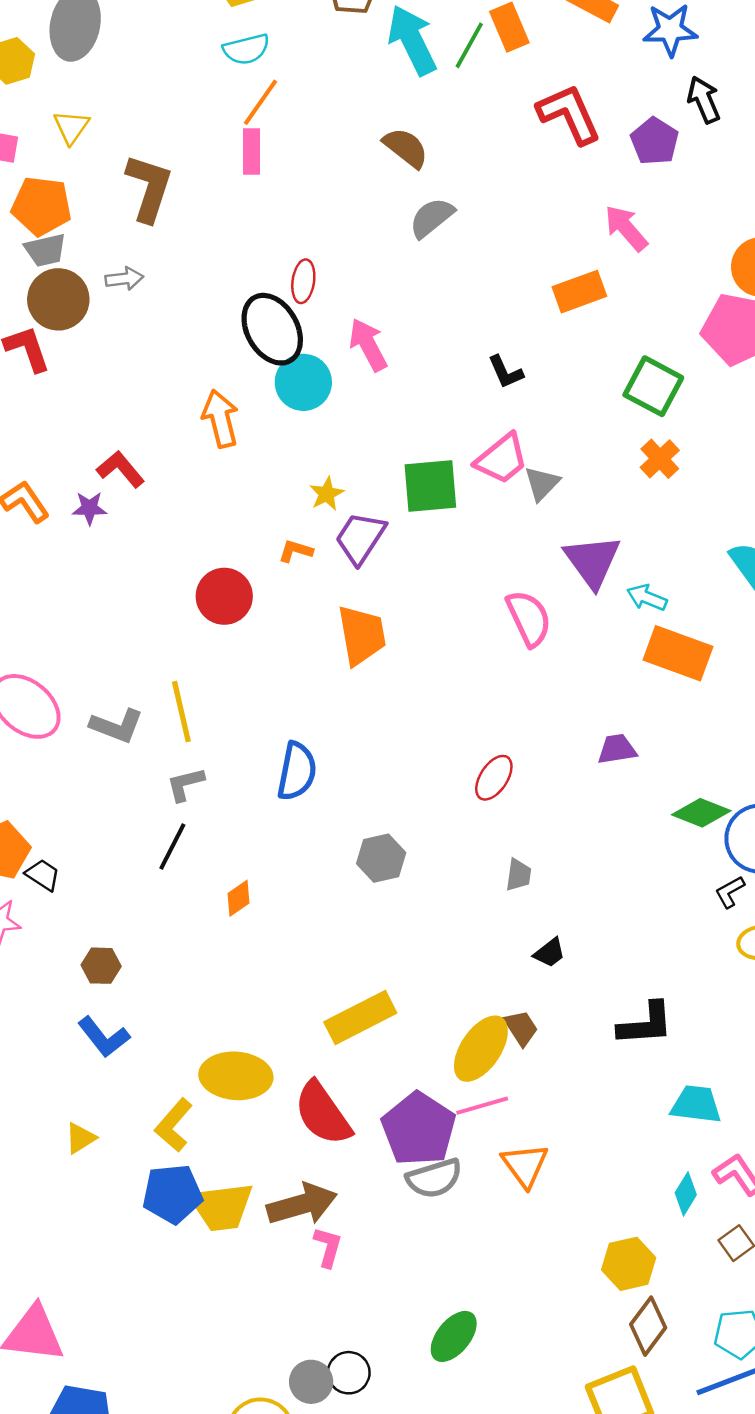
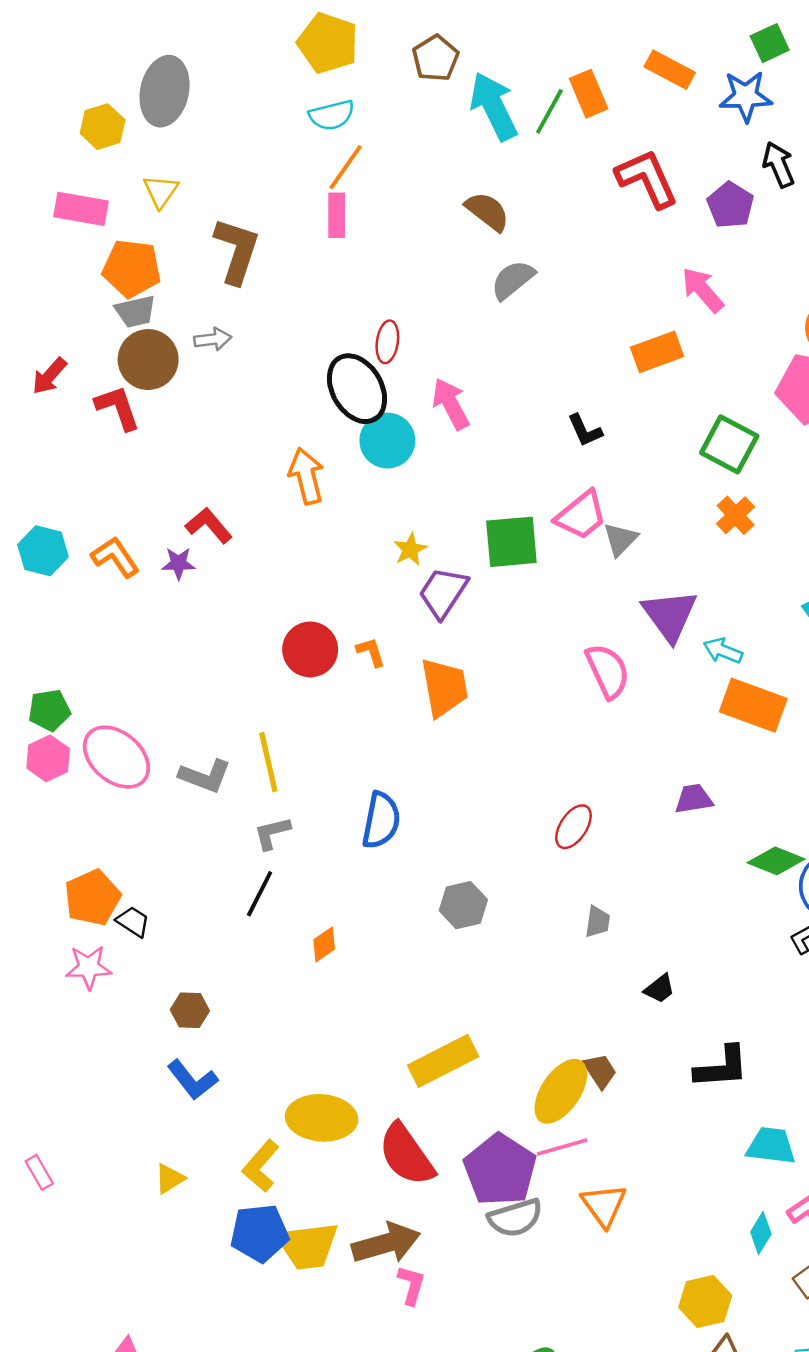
orange L-shape: (296, 551) -> (371, 652), moved, turned 56
black trapezoid: (550, 953) -> (660, 989), moved

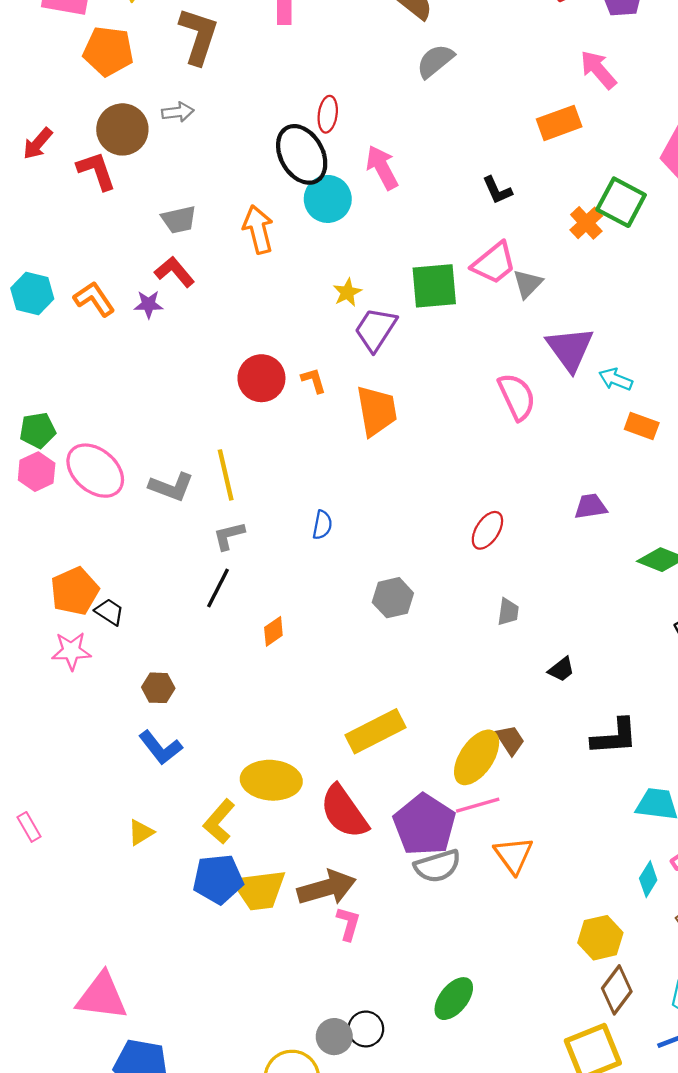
gray trapezoid: (135, 311) -> (179, 220), moved
orange cross: (736, 515) -> (586, 223), moved
orange rectangle: (753, 705) -> (642, 426), size x0.6
blue semicircle: (381, 820) -> (322, 525), size x0.6

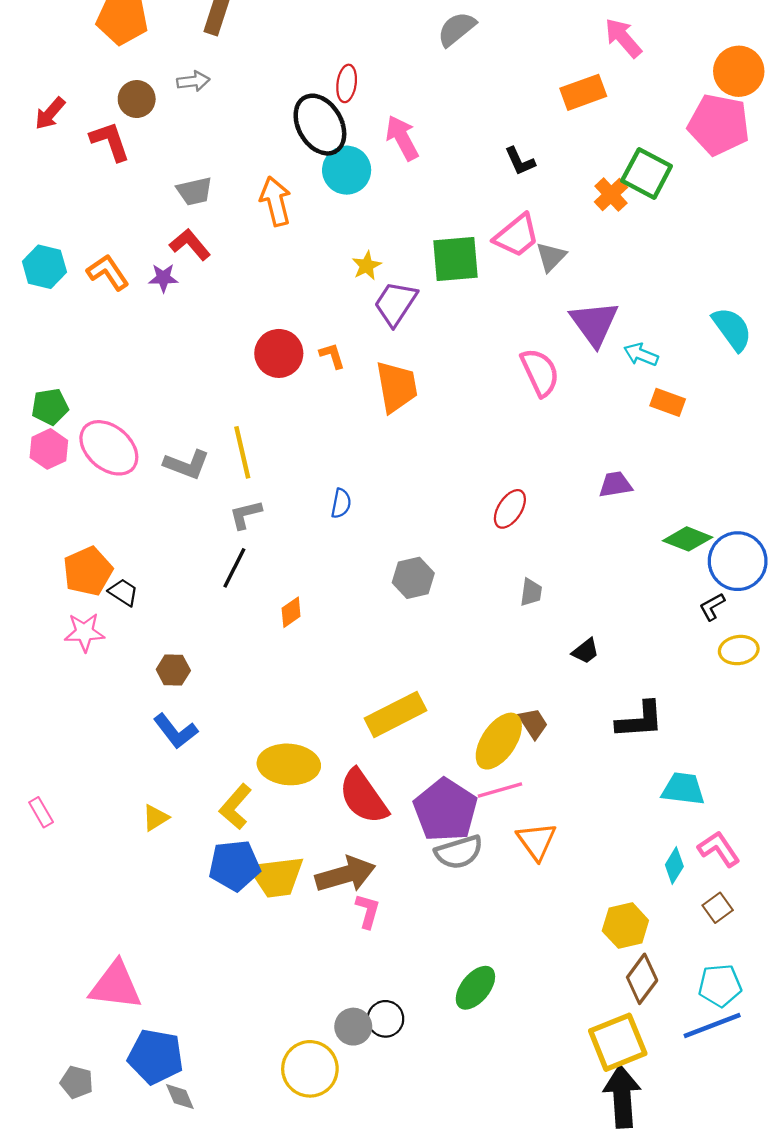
brown circle: (122, 129) -> (137, 99), size x0.7

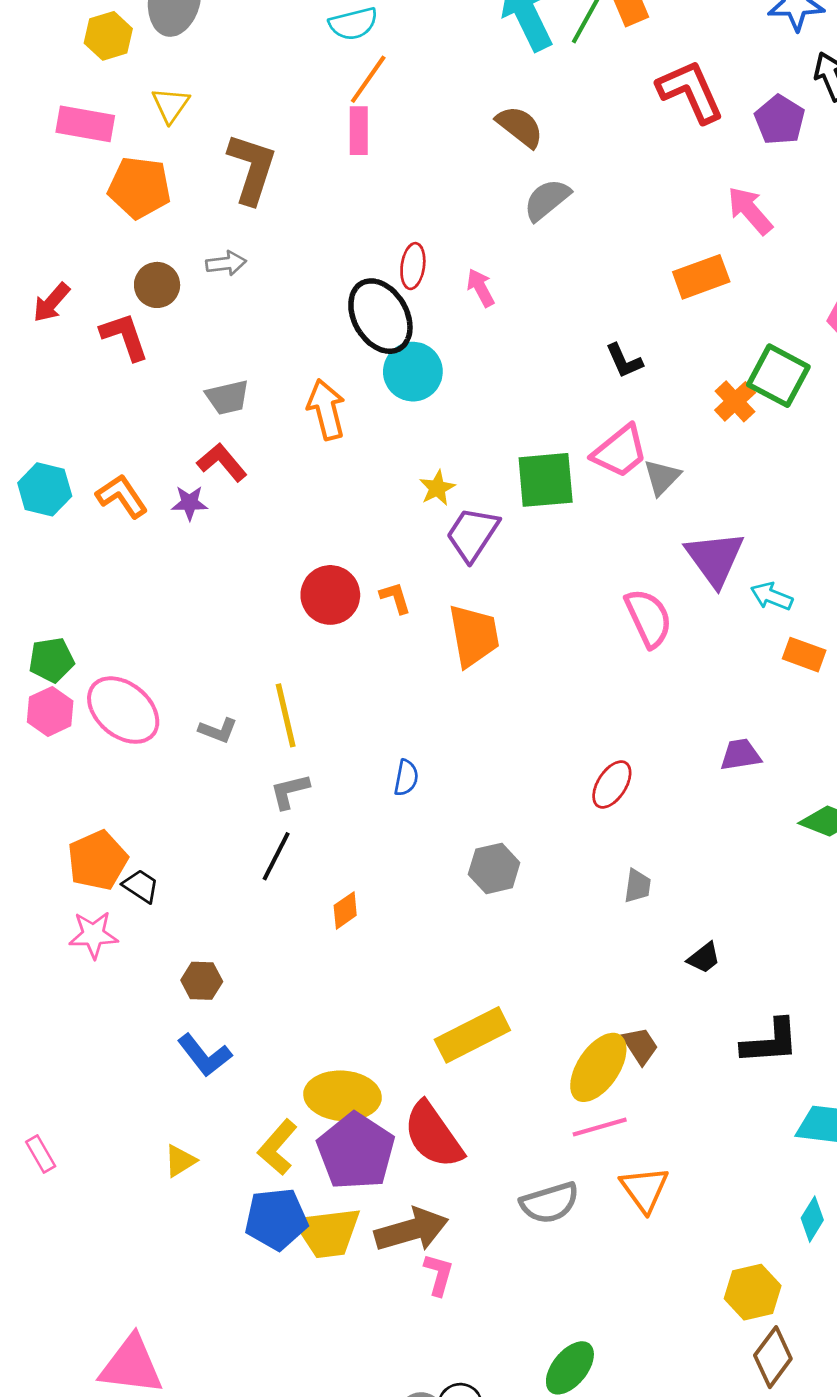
pink arrow: (402, 138) -> (481, 288), moved, size x0.7
gray L-shape: (187, 464) -> (218, 730), size x0.7
purple pentagon: (445, 810) -> (356, 1151), moved

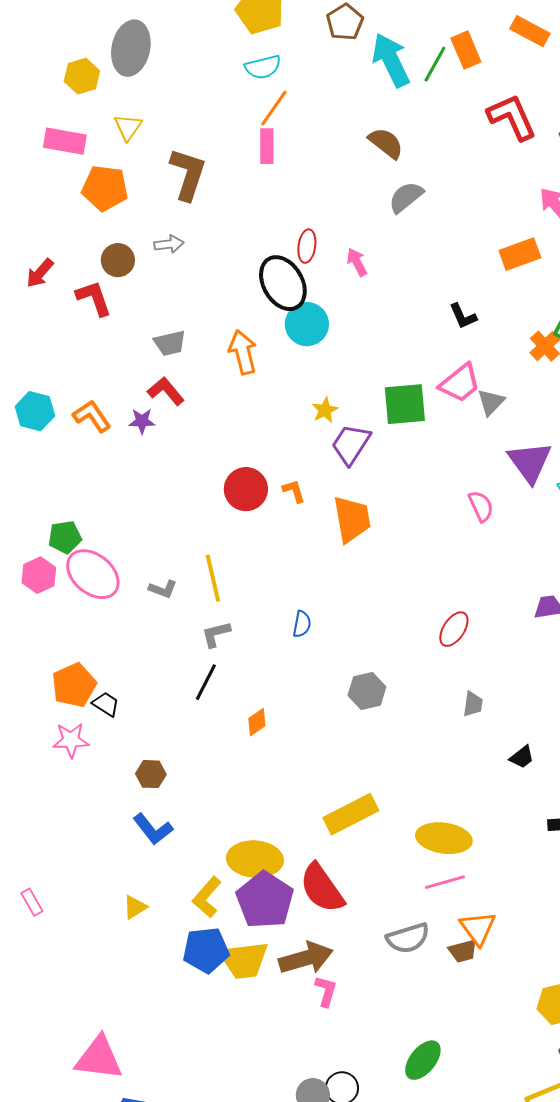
pink semicircle: (648, 618) -> (481, 506), size x0.7
green pentagon: (51, 660) -> (65, 537), moved
brown trapezoid: (640, 1046) -> (463, 951), moved, turned 108
yellow ellipse: (598, 1067) -> (444, 838), turned 64

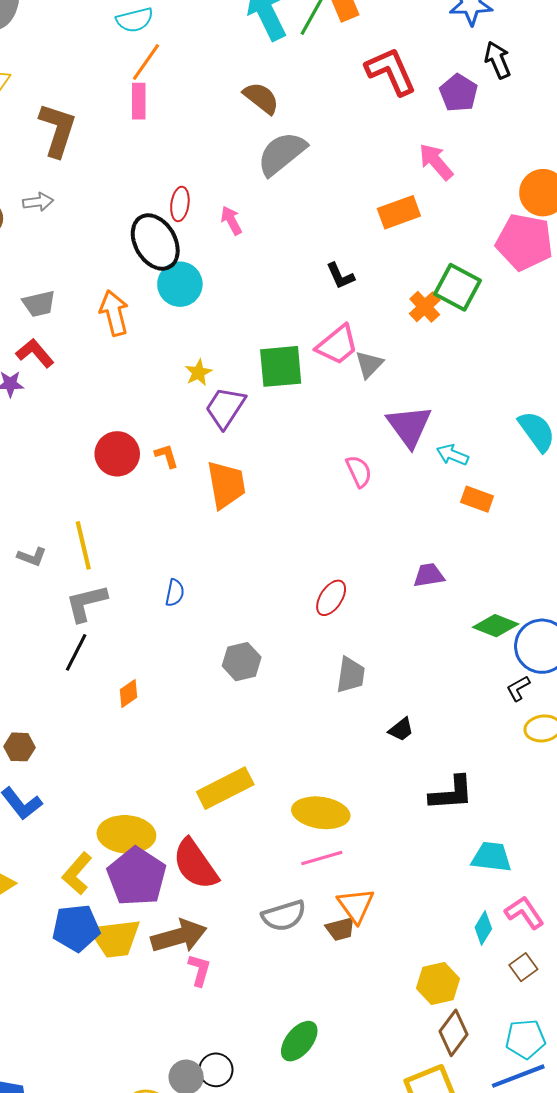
gray semicircle: (406, 197) -> (282, 154), size x1.4
gray L-shape: (216, 634) -> (86, 603), size x1.4
gray trapezoid: (473, 704) -> (351, 675), size x1.4

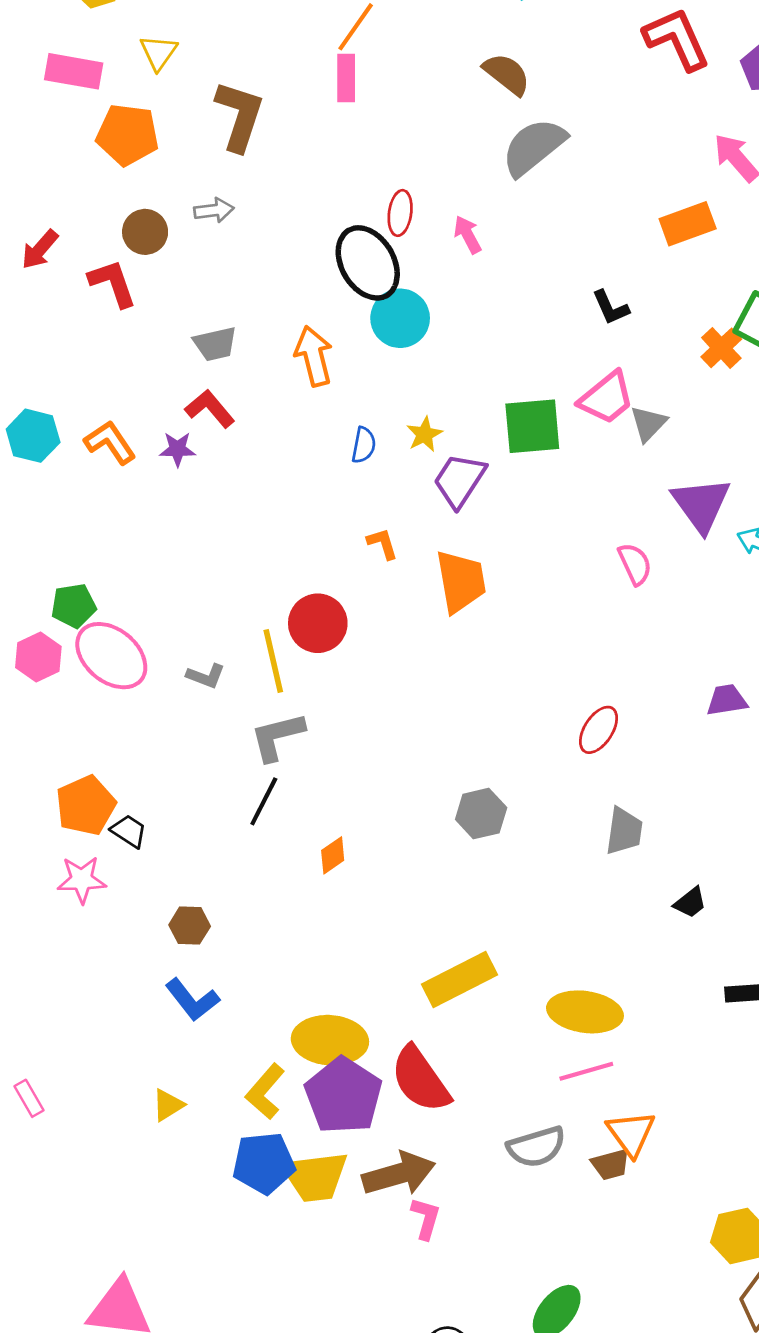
red circle: (117, 454) -> (318, 623), moved
blue semicircle: (175, 593) -> (364, 445), moved

